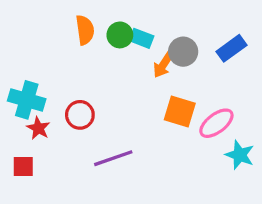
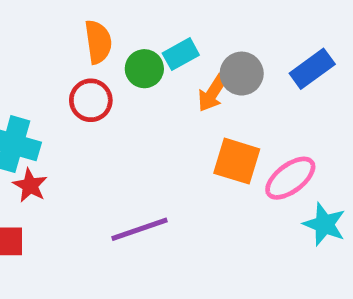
green circle: (120, 35) -> (144, 69), moved
cyan rectangle: (142, 38) -> (181, 54), turned -50
red circle: (80, 115) -> (91, 100), moved

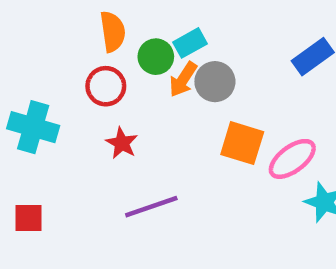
gray circle: (242, 74) -> (215, 82), moved
orange arrow: (212, 93) -> (183, 79), moved
red star: (30, 185) -> (122, 143), moved

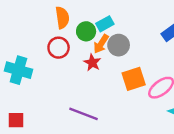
red star: (122, 143) -> (92, 63), moved
orange square: (242, 143) -> (134, 79), turned -35
purple line: (151, 207) -> (84, 114), turned 40

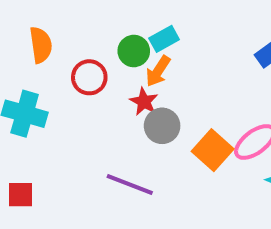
orange semicircle: (62, 18) -> (41, 45), moved
gray circle: (119, 45) -> (162, 126), moved
orange square: (134, 79) -> (213, 150), moved, turned -30

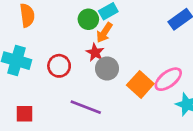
red circle: (89, 77) -> (59, 66), moved
red square: (21, 195) -> (24, 114), moved

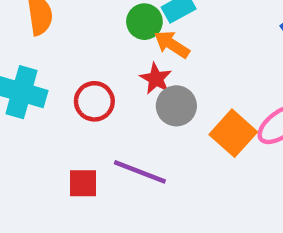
orange arrow: (104, 33) -> (172, 44), turned 90
red square: (24, 114) -> (83, 183), moved

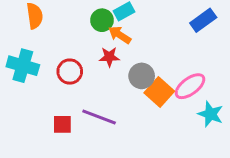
red star: (156, 79) -> (109, 57), turned -30
gray circle: (176, 106) -> (142, 76), moved

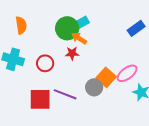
green circle: (102, 20) -> (67, 28), size x1.5
gray circle: (142, 76) -> (94, 87), moved
red square: (62, 124) -> (40, 99), size x1.6

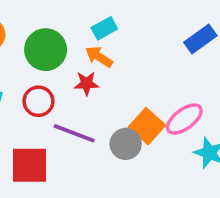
green circle: (67, 28) -> (46, 50), moved
purple line: (65, 94) -> (74, 133), moved

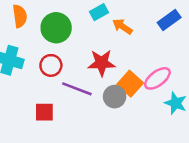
orange arrow: (99, 57) -> (122, 26), moved
red star: (86, 83) -> (102, 63), moved, size x1.5
red square: (30, 165) -> (44, 112), size x0.7

